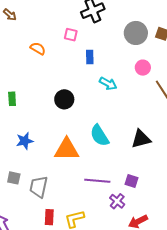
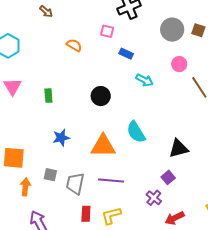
blue rectangle: (90, 57) -> (126, 54), turned -64
black triangle: (141, 139) -> (179, 148), moved
purple line: (97, 181) -> (111, 180), moved
purple square: (131, 181) -> (168, 177), turned 32

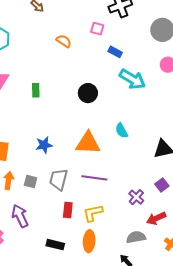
cyan arrow: (144, 80) -> (132, 79), size x1.5
cyan semicircle: (136, 132) -> (122, 131), size x0.7
blue star: (61, 138) -> (44, 145), moved
gray square: (50, 175) -> (31, 182), moved
purple square: (168, 177) -> (162, 185), moved

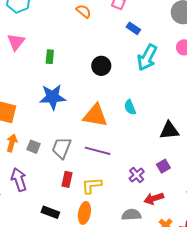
cyan arrow: (132, 79) -> (147, 57), turned 80
blue star: (44, 145) -> (53, 97), moved, size x1.5

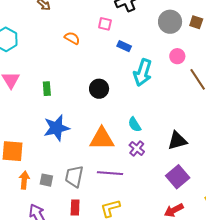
purple square: (163, 166) -> (178, 177), size x1.6
purple cross: (137, 175) -> (137, 148), moved
red rectangle: (67, 179) -> (75, 208), moved

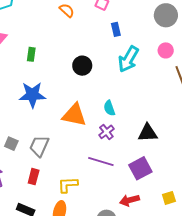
blue rectangle: (124, 46) -> (116, 29), turned 40
purple line: (110, 173) -> (101, 162), moved

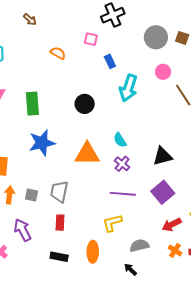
green rectangle: (31, 54) -> (32, 104), size x1.6
yellow L-shape: (68, 185) -> (112, 223), moved
red arrow: (129, 200) -> (172, 225), moved

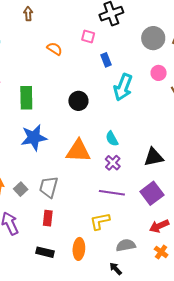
brown arrow: (30, 19) -> (28, 14), turned -136
gray square: (31, 195) -> (21, 189), turned 32

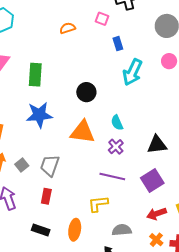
orange semicircle: (55, 49) -> (68, 28), turned -56
black circle: (78, 101) -> (86, 92), moved

